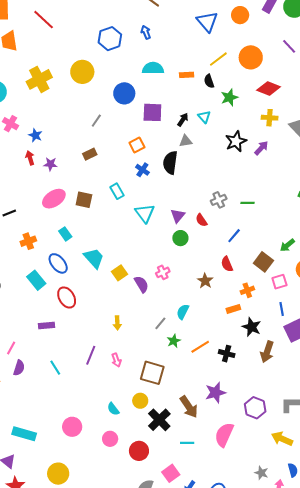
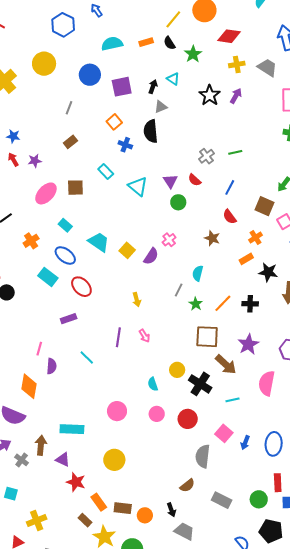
purple semicircle: (141, 284) -> (151, 256), turned 78
brown square: (152, 373) -> (207, 337), moved
cyan semicircle: (113, 409) -> (153, 384), turned 32

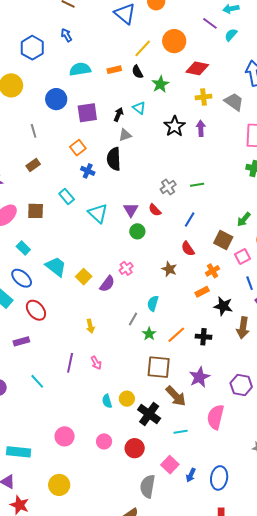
purple arrow: (236, 96) -> (201, 128), turned -35
gray line: (69, 108) -> (34, 131), turned -40
cyan semicircle: (153, 384) -> (107, 401), moved

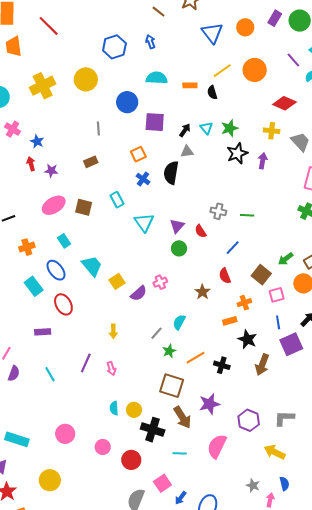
red diamond: (197, 68) -> (284, 103), moved
green star: (160, 84) -> (230, 128), moved
gray cross: (168, 187) -> (218, 211), turned 35
black cross: (149, 414) -> (153, 430), turned -30

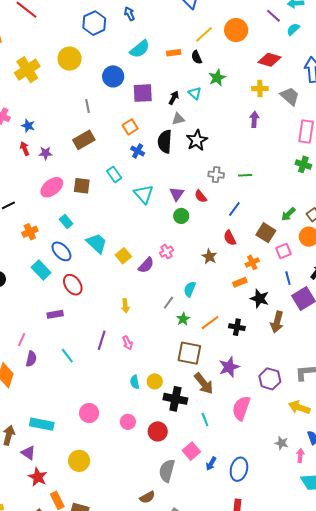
cyan semicircle: (157, 78) -> (140, 49), turned 145
green star: (230, 128) -> (217, 78), moved
black star: (237, 153) -> (197, 140), moved
brown rectangle: (91, 162) -> (84, 140), size x1.5
cyan line: (180, 453) -> (205, 419), turned 72

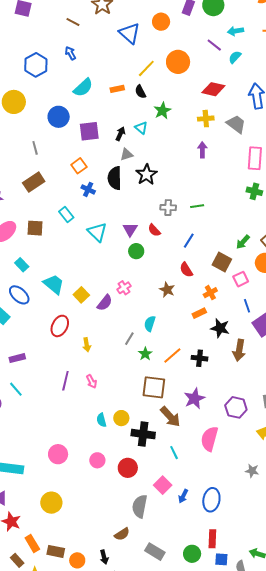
red ellipse: (73, 285) -> (60, 326), moved, turned 65
cyan line: (67, 356) -> (16, 389), moved

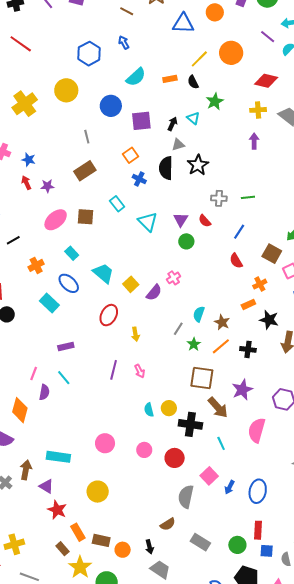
blue triangle: (130, 33) -> (183, 23), turned -40
brown star: (167, 290) -> (222, 322), moved

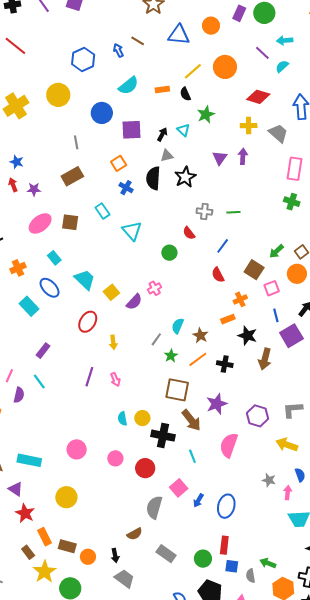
brown line: (127, 11) -> (138, 41), moved
purple triangle: (181, 220) -> (220, 158), moved
purple rectangle: (66, 346) -> (43, 351), turned -42

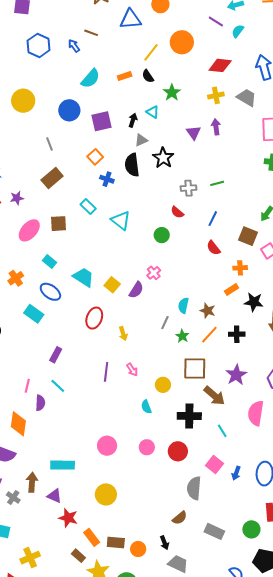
blue hexagon: (83, 59) -> (38, 45), moved
orange cross: (240, 299) -> (240, 268), turned 32
yellow circle: (142, 418) -> (163, 385), moved

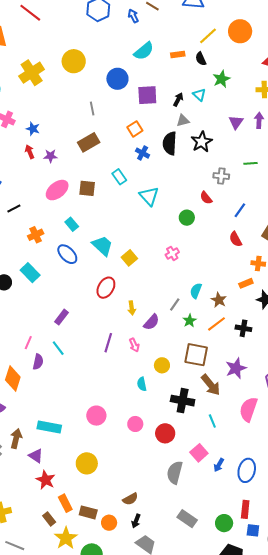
green line: (217, 183) -> (250, 163), moved
purple semicircle: (136, 290) -> (152, 322), moved
cyan rectangle: (34, 314) -> (30, 273), moved
brown semicircle: (180, 518) -> (130, 499), moved
black arrow: (164, 543) -> (136, 521), turned 32

